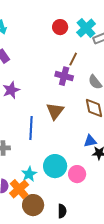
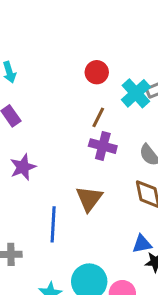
cyan cross: (86, 28) -> (136, 93), moved
brown line: (73, 59) -> (98, 117), moved

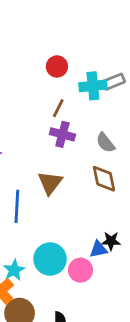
cyan cross: (136, 93) -> (93, 86), turned 36
blue triangle: (142, 244) -> (98, 249), moved

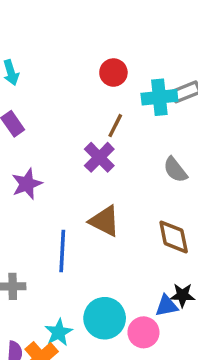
purple cross: (62, 134) -> (99, 157), moved, turned 30
brown diamond: (104, 179) -> (174, 237), moved
brown triangle: (50, 183) -> (105, 221), turned -40

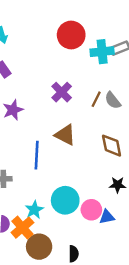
red circle: (113, 73) -> (71, 35), size x1.5
brown line: (115, 126) -> (96, 99), moved
blue triangle: (166, 306) -> (107, 217), moved

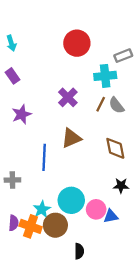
cyan cross: (102, 52) -> (105, 76), moved
brown triangle: (65, 135) -> (71, 138), turned -50
orange cross: (22, 228) -> (31, 226), turned -30
brown circle: (39, 247) -> (55, 225), moved

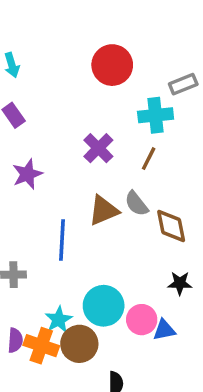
gray semicircle: (116, 105) -> (136, 204), moved

